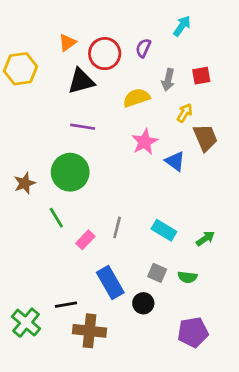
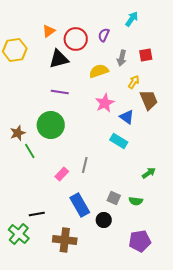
green line: (56, 218) -> (30, 151), moved
cyan rectangle: (164, 230) -> (119, 141), moved
black line: (66, 305) -> (37, 214), moved

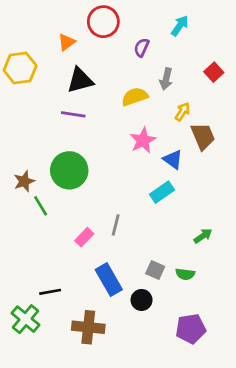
red circle: (76, 39) -> (103, 22), moved
red square: (146, 55) -> (214, 72), moved, turned -32
purple line: (60, 92) -> (73, 114), moved
cyan rectangle: (119, 141) -> (162, 192), turned -66

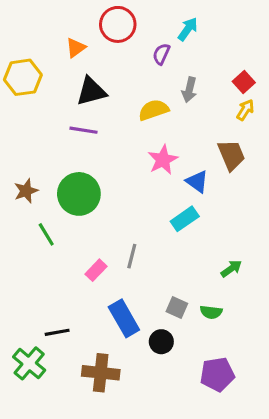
cyan arrow: (180, 26) -> (188, 29), moved
yellow arrow: (182, 112) -> (245, 110), moved
brown star: (24, 181) -> (26, 191), moved

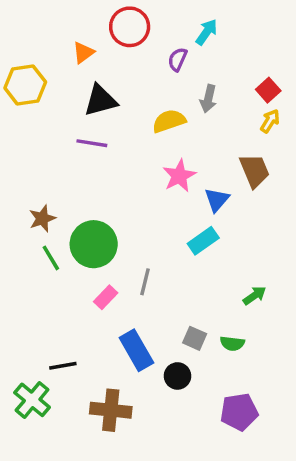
blue triangle: (197, 182) -> (217, 200), turned 35
brown star: (26, 191) -> (42, 219), moved
green circle: (79, 194) -> (94, 244), moved

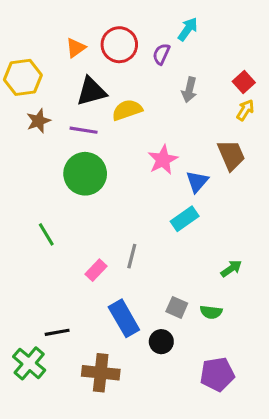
red circle: (130, 27) -> (119, 45), moved
yellow semicircle: (169, 121) -> (127, 110), moved
brown star: (42, 219) -> (38, 121), moved
green circle: (94, 244) -> (85, 174), moved

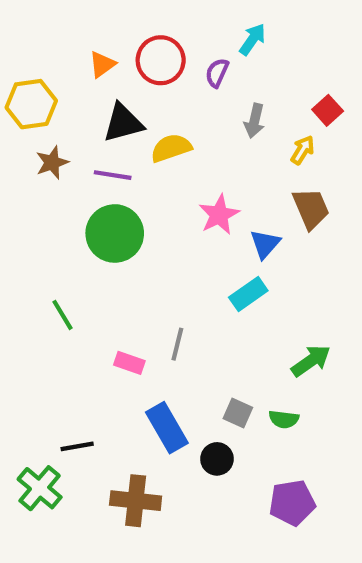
yellow arrow: (245, 110) -> (303, 150), moved
green arrow: (231, 269) -> (311, 361), size x1.4
pink rectangle: (96, 270) -> (129, 363), turned 65

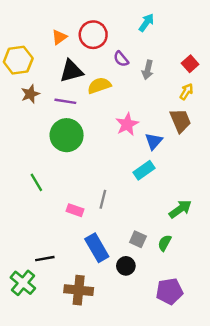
purple semicircle: (217, 73) -> (121, 59), moved, turned -63
yellow arrow: (303, 150) -> (186, 92), moved
green semicircle: (284, 419) -> (165, 243), turned 112

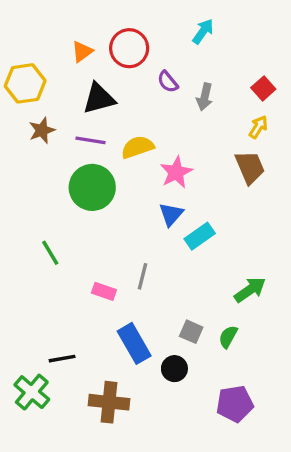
yellow semicircle: (99, 86) -> (138, 147), moved
blue triangle: (154, 141) -> (171, 214), moved

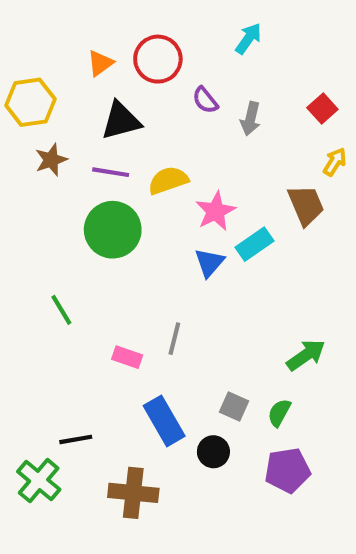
yellow arrow: (258, 127) -> (335, 162), moved
cyan rectangle: (200, 236) -> (255, 244), moved
purple pentagon: (235, 404) -> (287, 470), moved

